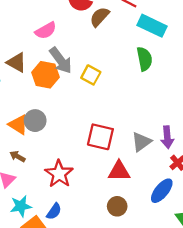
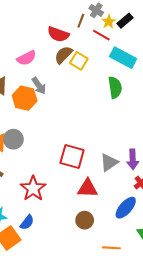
brown semicircle: (99, 17) -> (63, 55), moved
gray arrow: (61, 60) -> (39, 86), size x0.7
yellow square: (91, 75) -> (79, 61), moved

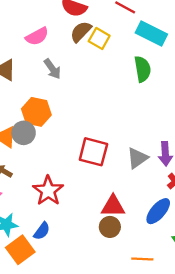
orange hexagon: (25, 98) -> (36, 112), moved
red triangle: (88, 188) -> (113, 206), moved

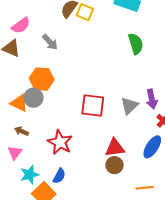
pink semicircle: (37, 36) -> (21, 25), moved
green semicircle: (143, 69) -> (136, 44), moved

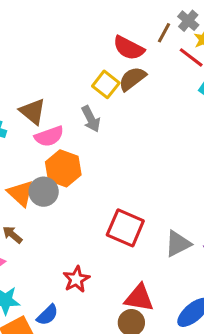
yellow square: (85, 12) -> (106, 84), moved
pink semicircle: (21, 25) -> (49, 136), moved
red star: (60, 142) -> (76, 279), moved, size x0.7

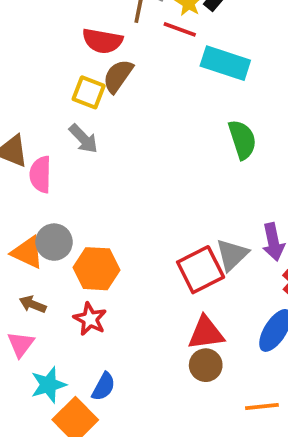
pink semicircle: (49, 136) -> (40, 174), turned 128
orange hexagon: (63, 168) -> (96, 269), moved
red square: (125, 228) -> (201, 270), moved, turned -33
red star: (76, 279) -> (90, 319), moved

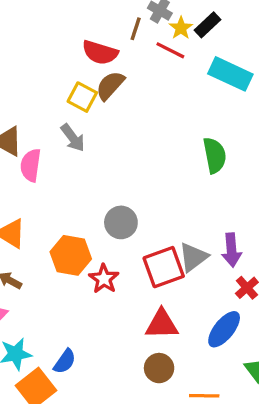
cyan rectangle: (225, 63) -> (230, 74), moved
gray circle: (54, 242) -> (121, 222), moved
red star: (90, 319) -> (104, 279), moved
brown circle: (206, 365) -> (159, 368), moved

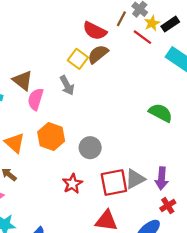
green semicircle: (215, 155) -> (161, 113), turned -60
orange hexagon: (71, 255) -> (51, 137), moved

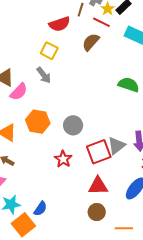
red semicircle: (95, 31) -> (59, 24), turned -35
brown semicircle: (98, 54) -> (91, 42), moved
pink semicircle: (36, 99) -> (19, 92), turned -144

